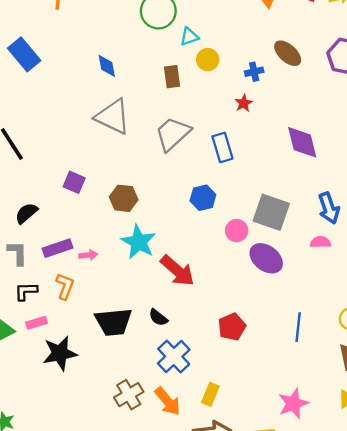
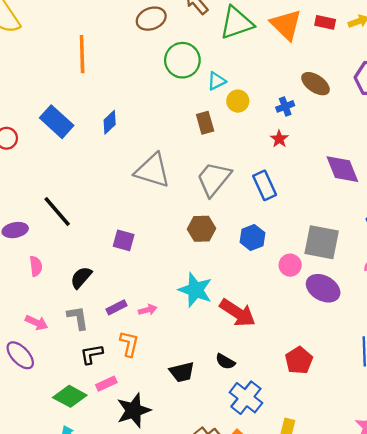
blue diamond: (107, 66) -> (110, 122), moved, turned 65
brown hexagon: (124, 198) -> (202, 229), moved
purple rectangle: (58, 248) -> (117, 307), size x0.7
black trapezoid: (113, 322) -> (182, 372), size x0.7

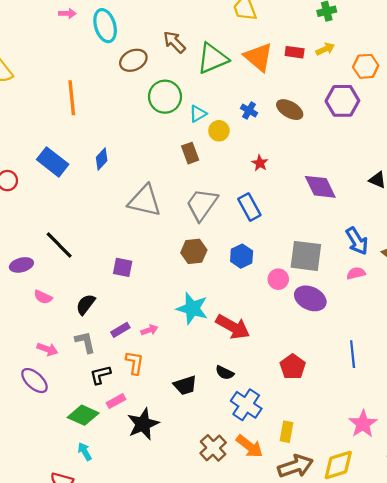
blue cross: (285, 106) -> (249, 111), moved, turned -35
pink semicircle: (36, 266) -> (43, 297), turned 126

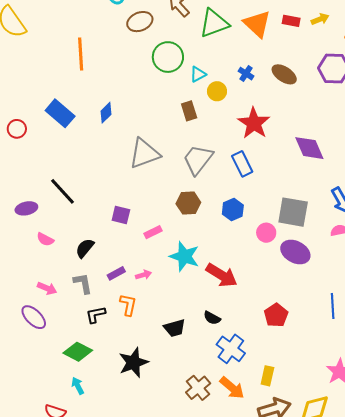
red star: (260, 163) -> (254, 123), size x2.0
gray triangle: (145, 201) -> (144, 154), turned -36
pink rectangle: (116, 401) -> (153, 232), moved

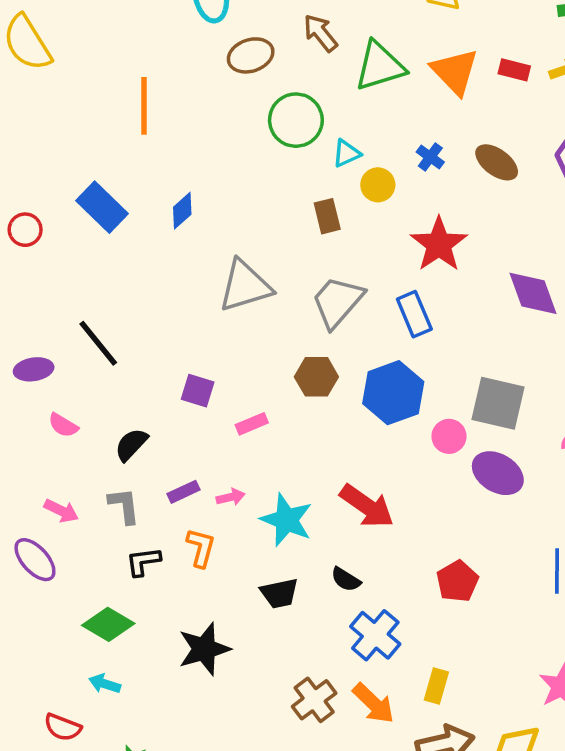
blue hexagon: (233, 210) -> (393, 393), size x1.6
cyan star: (184, 256) -> (286, 520), moved
cyan arrow: (78, 386) -> (105, 684), turned -48

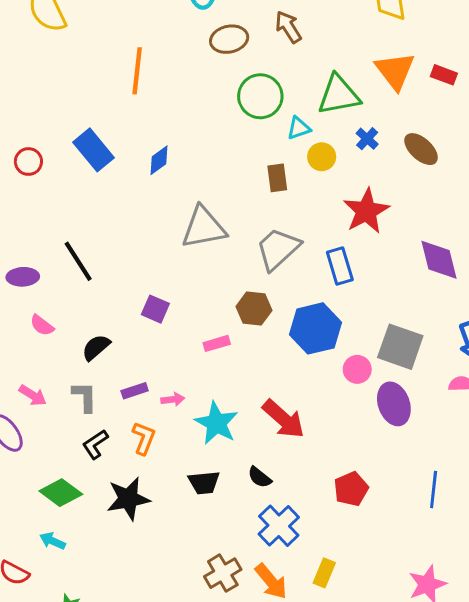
green triangle: (380, 66) -> (339, 95), moved
pink rectangle: (252, 424) -> (217, 343), moved
purple ellipse: (498, 473) -> (394, 404), turned 33
black L-shape: (143, 562) -> (95, 444), turned -32
black star: (204, 649) -> (128, 499), moved

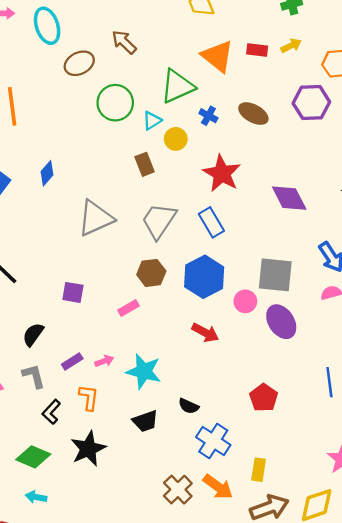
red arrow: (284, 419) -> (205, 333), moved, size x0.7

